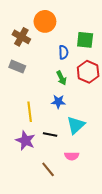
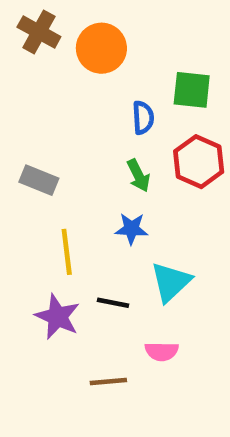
brown cross: (21, 37) -> (39, 32), moved
gray rectangle: (17, 67) -> (39, 180), moved
brown line: (48, 169) -> (108, 382), turned -56

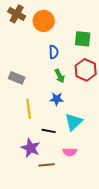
blue semicircle: (143, 118) -> (54, 52), moved
purple star: (57, 317) -> (31, 148), moved

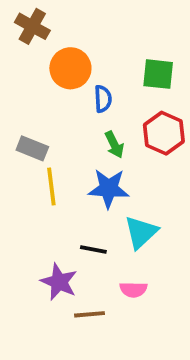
orange circle: (44, 21) -> (70, 68), moved
blue star: (57, 99) -> (109, 188), size x1.5
yellow line: (29, 109) -> (51, 187), moved

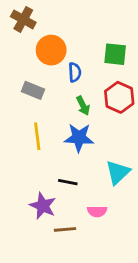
gray rectangle: (32, 148) -> (33, 90), moved
cyan triangle: (141, 232) -> (118, 172), moved

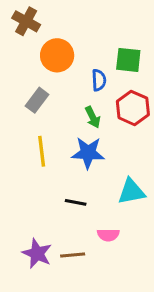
blue semicircle: (75, 72) -> (99, 80), moved
gray rectangle: (33, 90) -> (37, 100), turned -75
cyan triangle: (118, 172) -> (131, 192), turned 32
purple star: (43, 206) -> (37, 253), moved

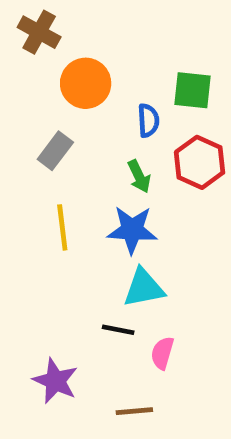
cyan triangle: (131, 192) -> (144, 288), moved
black line: (76, 202) -> (118, 330), moved
pink semicircle: (108, 235) -> (162, 353), turned 105
brown line: (73, 255) -> (134, 411), moved

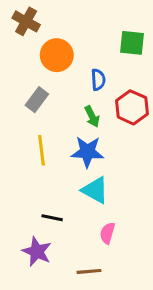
green square: (193, 90) -> (132, 43), moved
cyan triangle: (144, 288) -> (95, 190), turned 40
black line: (118, 330) -> (52, 218), moved

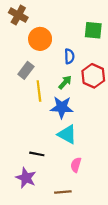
green arrow: (92, 116) -> (65, 82), turned -112
yellow line: (41, 150) -> (39, 91), moved

